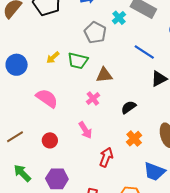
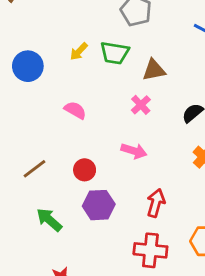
pink semicircle: (47, 98) -> (75, 110), size x0.7
pink arrow: (85, 130) -> (134, 151), turned -36
red arrow: (106, 157) -> (156, 203), moved
purple hexagon: (57, 179) -> (99, 205), moved

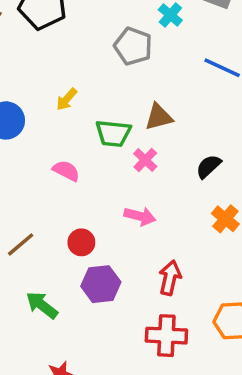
green trapezoid: (115, 53) -> (113, 133), moved

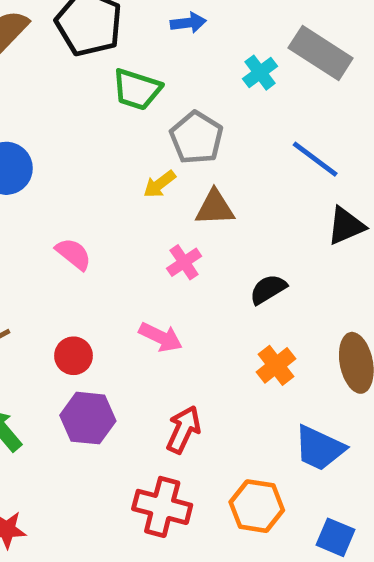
gray pentagon: (133, 46) -> (196, 138), moved
yellow arrow: (67, 99) -> (159, 184), moved
green trapezoid: (113, 133) -> (137, 89), moved

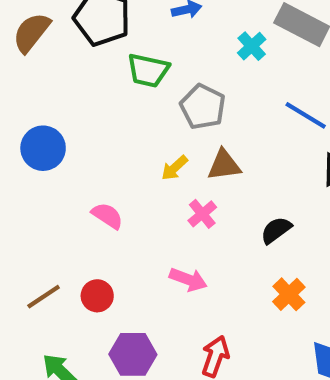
yellow arrow: (159, 184) -> (175, 168), moved
red circle: (73, 356) -> (97, 296), moved

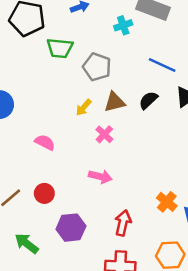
cyan cross: (252, 46) -> (123, 25), turned 30
black semicircle: (276, 230) -> (148, 100), moved
orange cross: (289, 294) -> (167, 202), moved

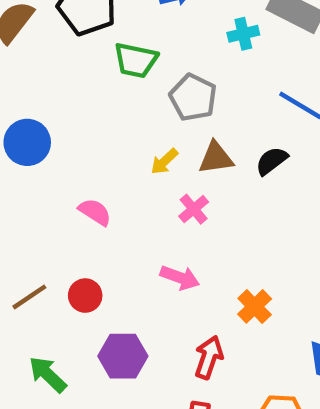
orange cross: (167, 202) -> (255, 306), moved

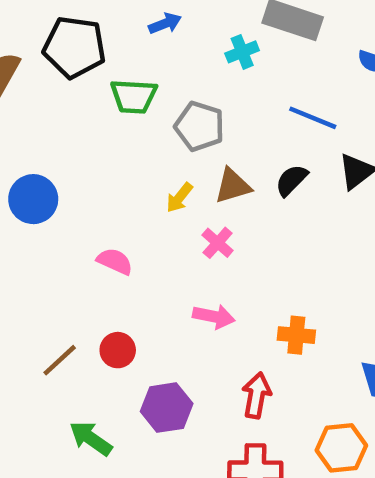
orange cross: (255, 306) -> (296, 335), turned -32

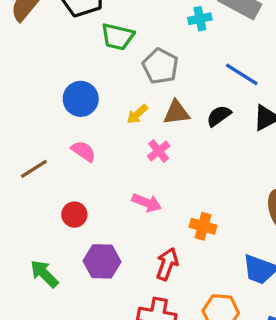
blue circle: (33, 199) -> (81, 99), moved
brown line: (60, 360) -> (34, 169), moved

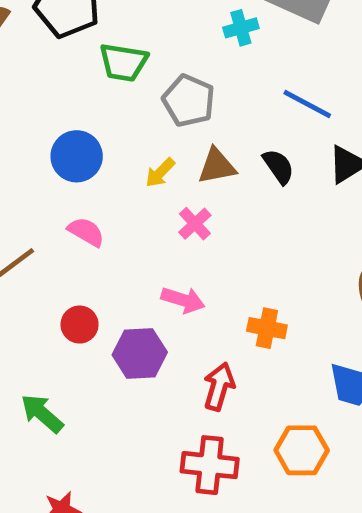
black semicircle: (219, 116) -> (278, 167), turned 95
purple hexagon: (102, 261) -> (140, 353), moved

